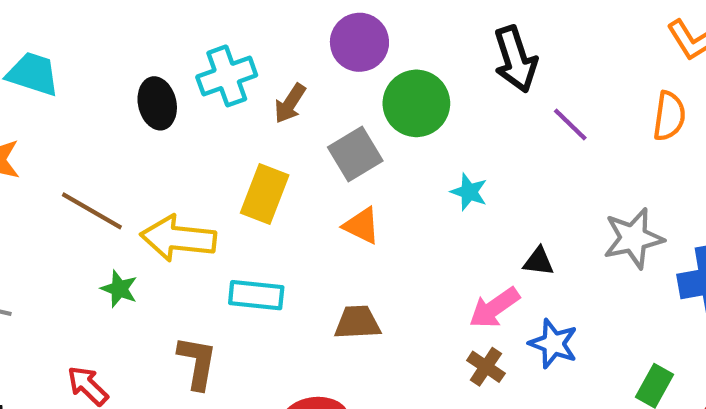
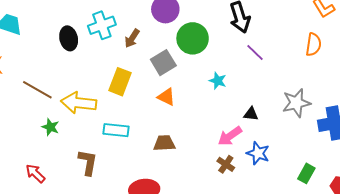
purple line: (570, 124) -> (255, 52), moved

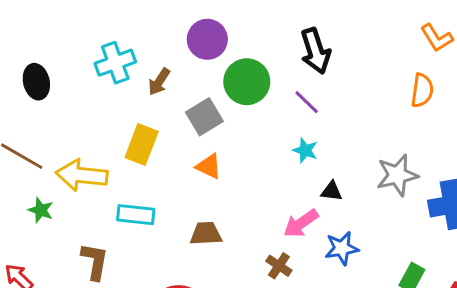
black ellipse: (69, 38) -> (36, 82), moved
purple line: (255, 52) -> (307, 102), moved
cyan star: (218, 81) -> (305, 150), moved
blue star: (258, 153) -> (342, 248), turned -30
brown cross: (226, 164) -> (279, 266), moved

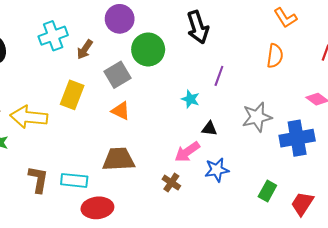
purple line: (307, 102) -> (219, 76), moved, turned 66
cyan rectangle: (136, 215) -> (74, 180), moved
brown trapezoid: (206, 234) -> (119, 159), size x1.4

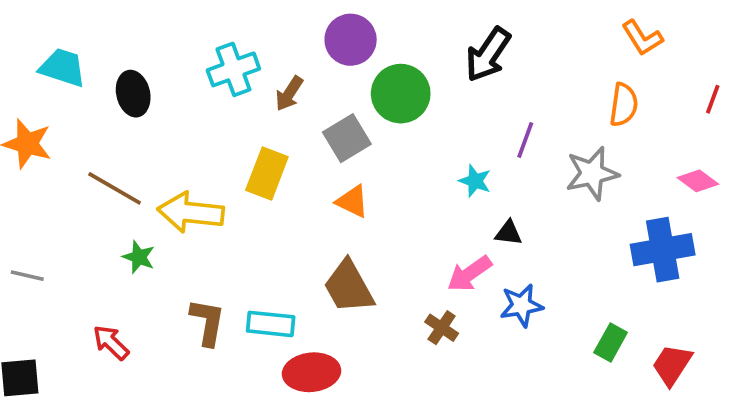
black arrow: (198, 27) -> (488, 55), turned 52
gray star: (257, 117) -> (592, 173), moved
brown trapezoid: (119, 159) -> (349, 287), turned -116

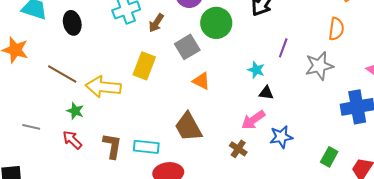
orange triangle: (352, 201) -> (201, 81), moved
black triangle: (508, 233) -> (266, 93), moved
gray line: (27, 276) -> (31, 127), moved
red arrow: (111, 343) -> (72, 140), moved

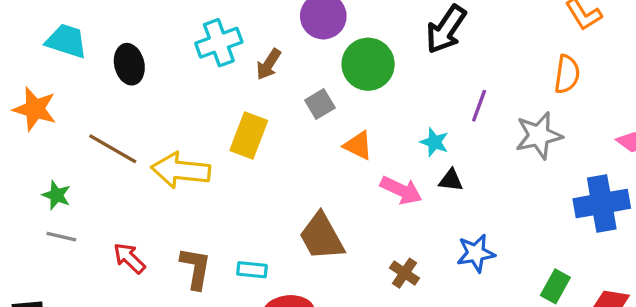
gray square: (187, 47) -> (320, 104), size x0.7
orange triangle: (201, 81) -> (358, 145), moved
green star: (75, 111) -> (56, 195), moved
pink arrow: (253, 120) -> (401, 190), moved, turned -120
cyan rectangle: (146, 147) -> (252, 270), size x0.7

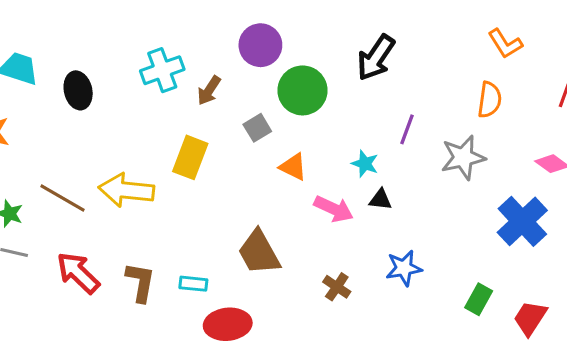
brown line: (113, 149) -> (62, 198), moved
blue cross: (602, 203) -> (522, 221), turned -33
red arrow: (129, 258) -> (78, 273), size x1.4

